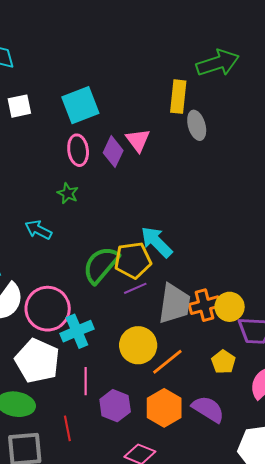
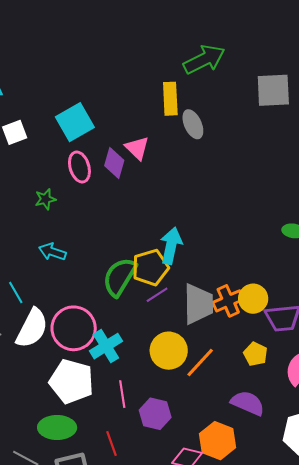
green star: (68, 193) -> (45, 199), moved, turned -30
cyan arrow: (157, 242) -> (171, 246), turned 66
orange hexagon: (164, 408) -> (218, 441), moved

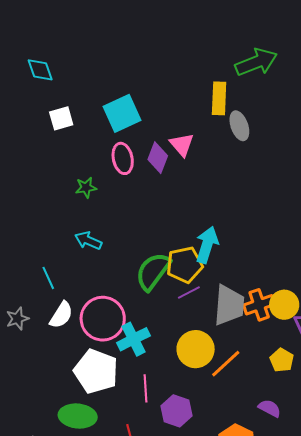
white semicircle: (32, 328) -> (61, 315), size x0.7
purple semicircle: (248, 403) -> (270, 408), size x0.7

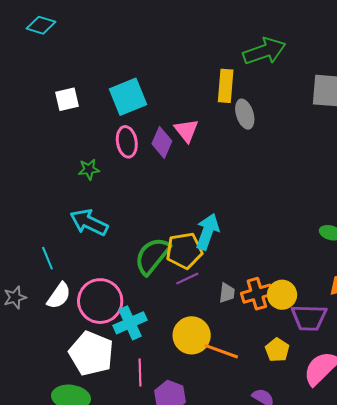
cyan diamond: (40, 70) -> (41, 25), moved, turned -56
cyan arrow: (88, 241) -> (89, 222), size x1.4
gray trapezoid: (229, 305) -> (227, 293), size x0.5
orange line: (226, 364) -> (221, 351), turned 60

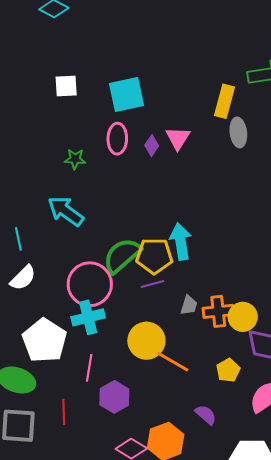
purple diamond: (162, 142) -> (152, 146), size x0.7
cyan arrow: (207, 232) -> (181, 241), turned -39
pink circle: (100, 301) -> (90, 284), moved

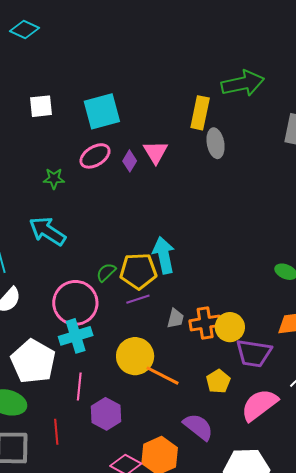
pink ellipse: (117, 139) -> (95, 156), turned 60
green semicircle: (122, 255) -> (106, 272), size x0.5
purple semicircle: (206, 415) -> (198, 427), size x1.4

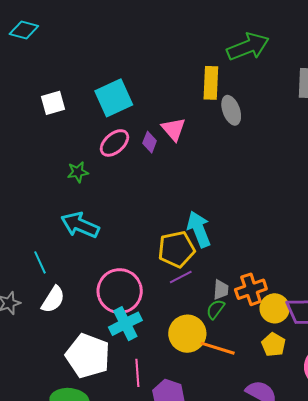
green semicircle: (106, 272) -> (215, 309), moved
yellow circle: (230, 327) -> (275, 308), moved

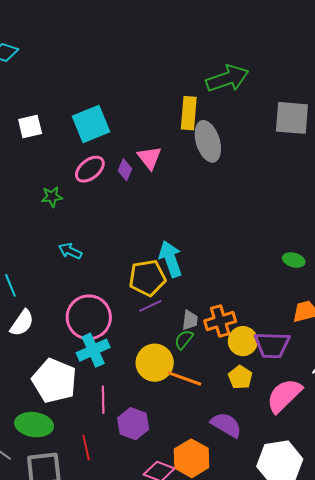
gray ellipse: (231, 110) -> (208, 141), size x1.4
cyan arrow: (80, 225) -> (70, 251), moved, size x0.6

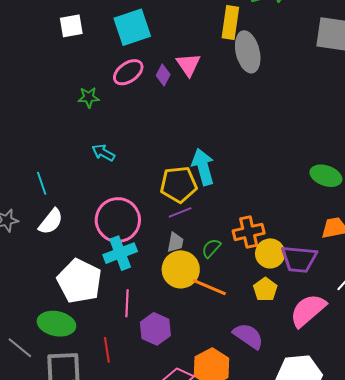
green ellipse: (294, 260) -> (326, 176), size x1.4
gray trapezoid: (190, 320) -> (175, 242), moved

